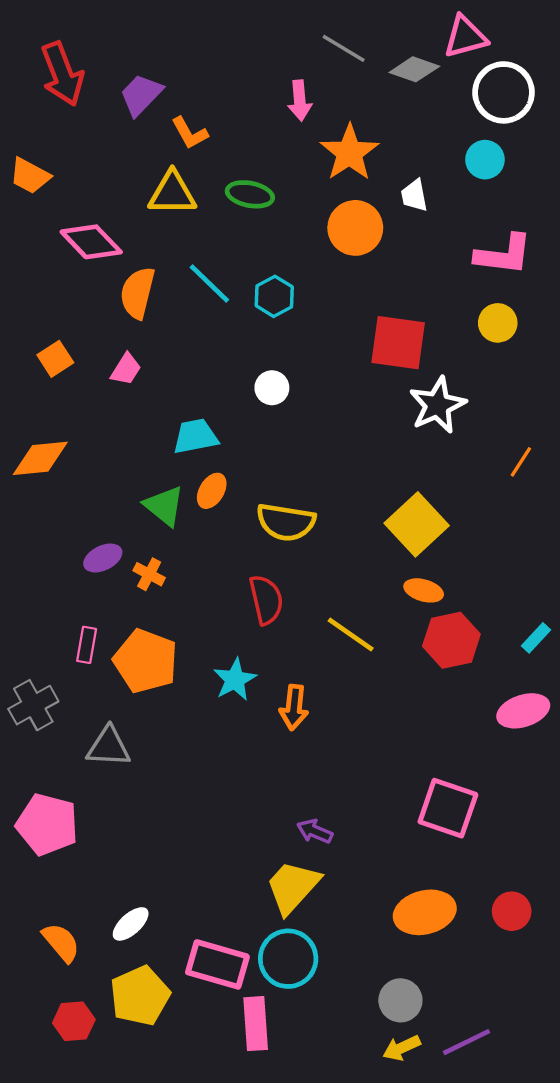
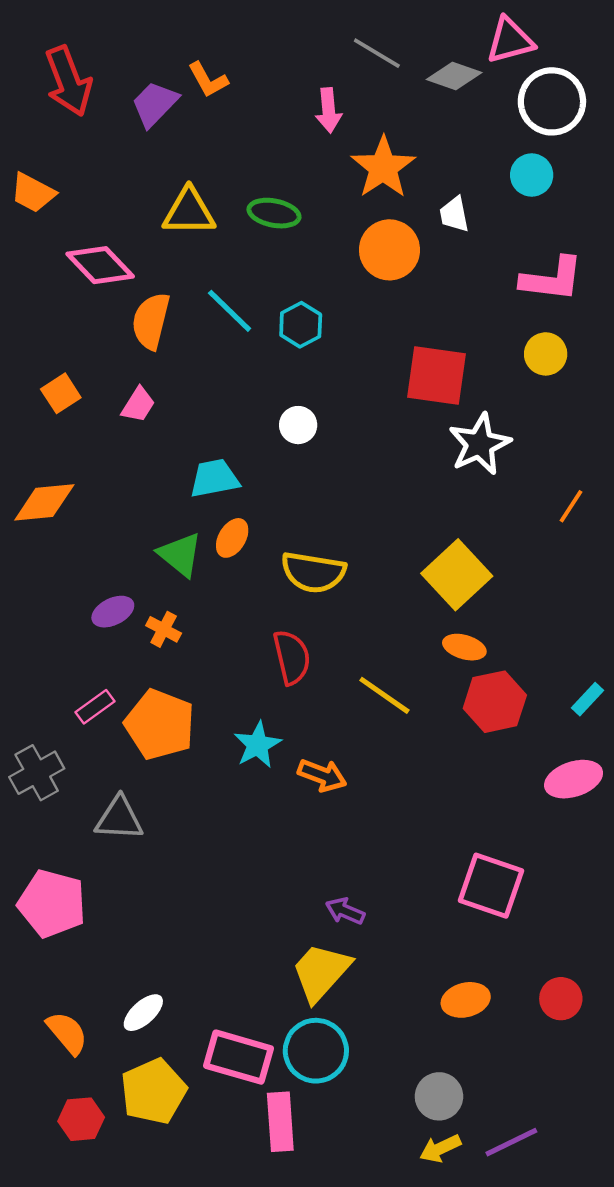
orange L-shape: (190, 133) -> (208, 80), moved
pink rectangle: (87, 645) -> (95, 707), turned 44
orange arrow: (294, 707) -> (322, 775), turned -75
orange ellipse: (425, 912) -> (466, 1000), size x0.7

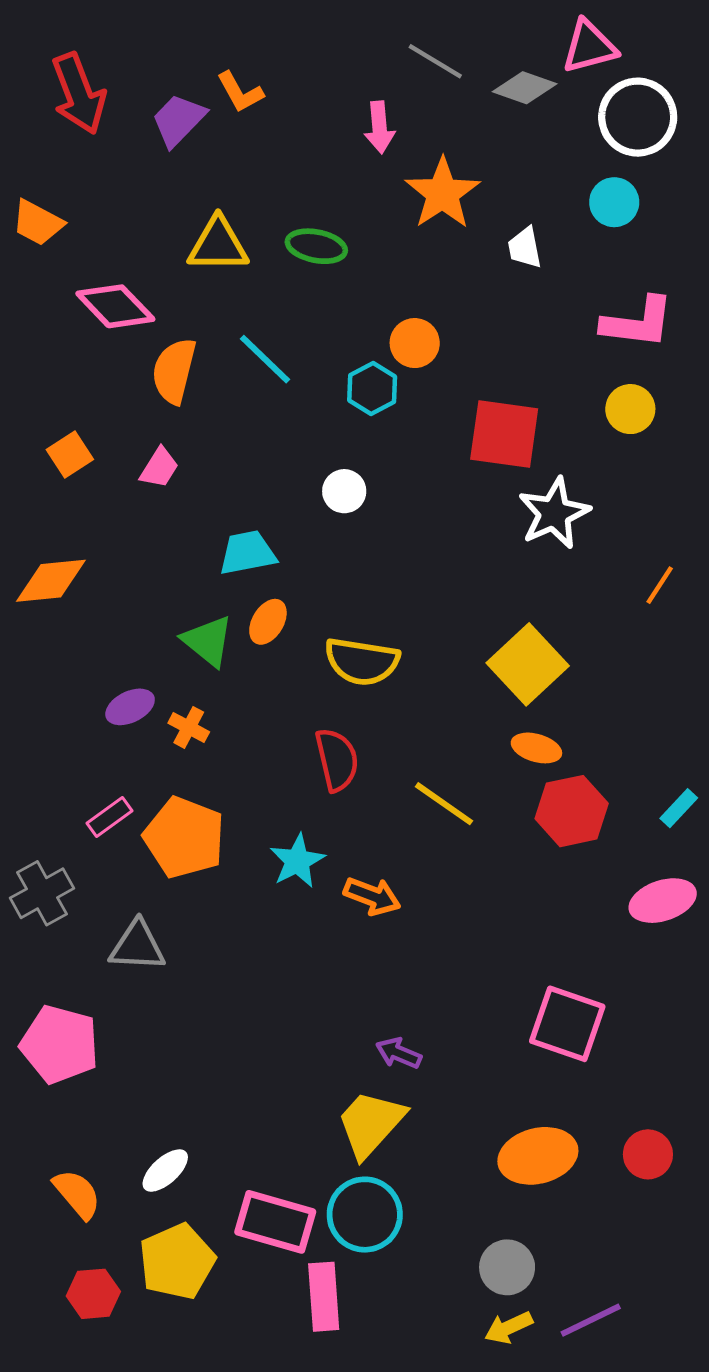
orange circle: (389, 250) -> (415, 343), moved, size x0.7
cyan hexagon: (301, 325) -> (372, 389), moved
orange ellipse: (466, 1000) -> (538, 1156), size x1.4

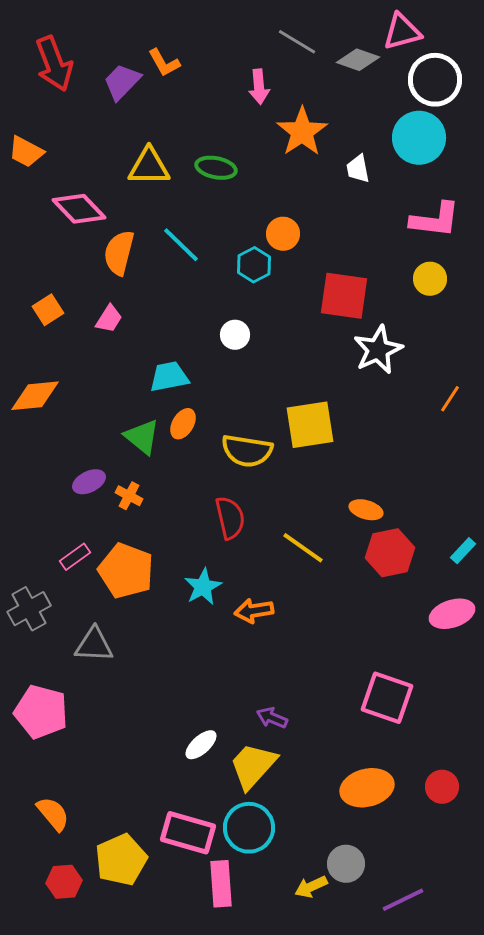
cyan circle: (614, 202) -> (419, 138), size x1.6
yellow square: (528, 664) -> (310, 425), moved, turned 34
orange arrow: (372, 896) -> (254, 611), turned 150
white ellipse: (165, 1171) -> (201, 745), moved
yellow arrow: (509, 1328) -> (311, 887), moved

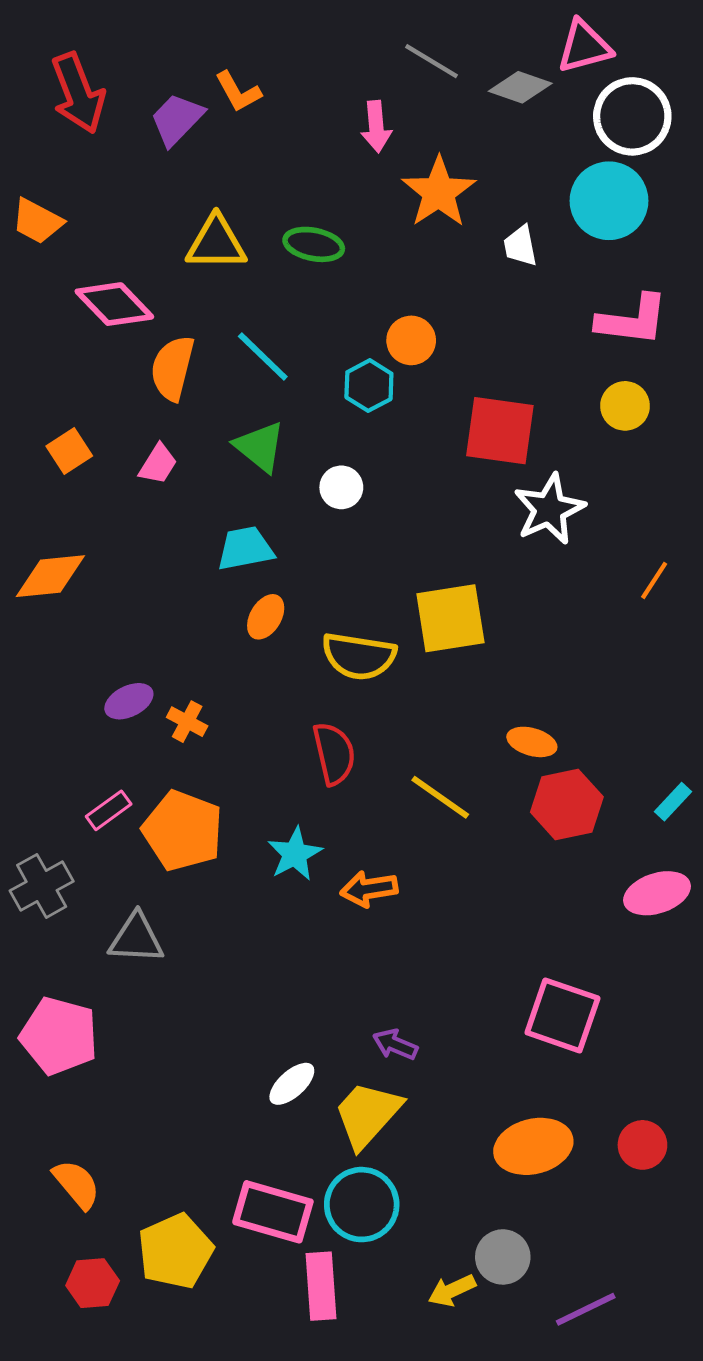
green triangle: (142, 437) -> (260, 447), moved

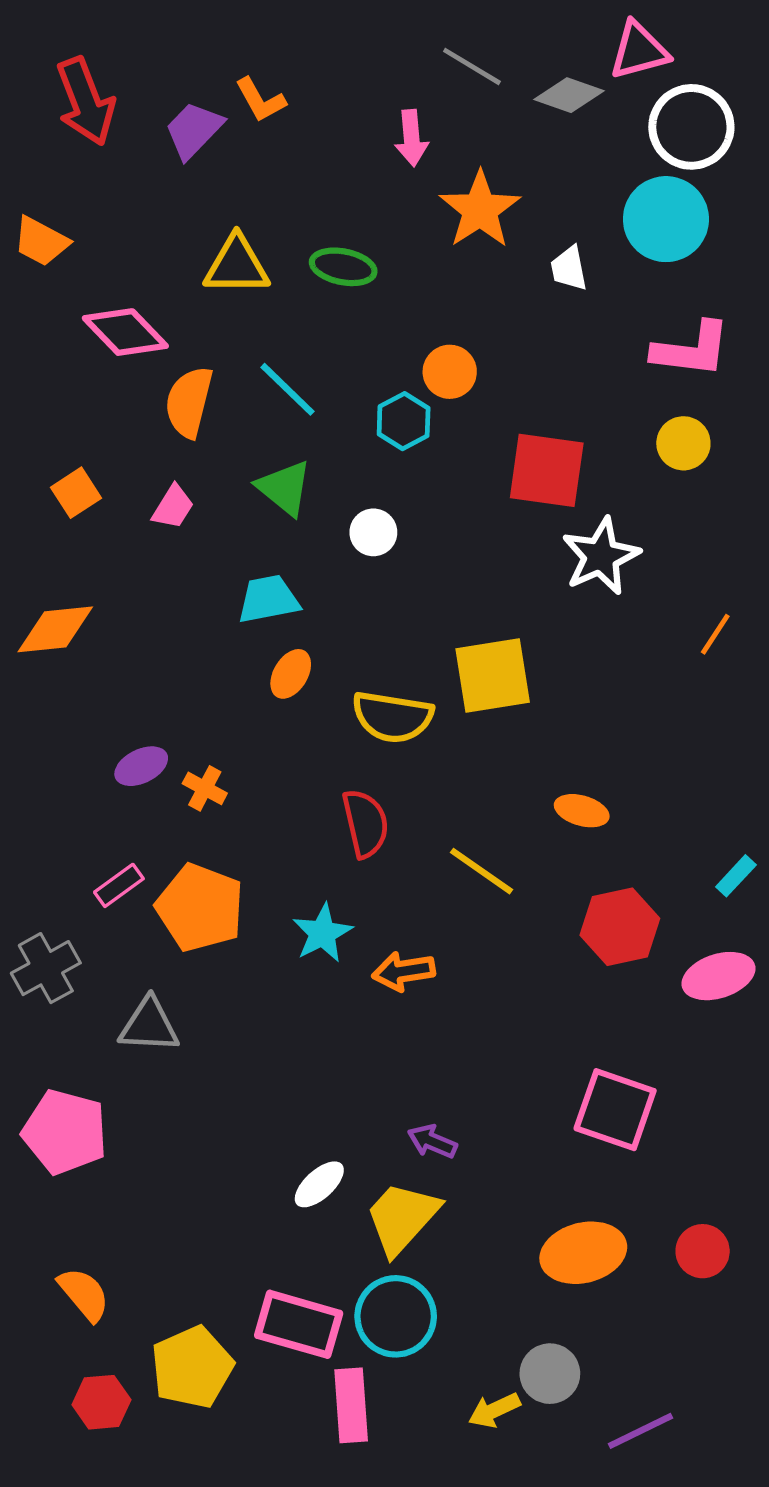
red hexagon: (567, 805) -> (620, 927), moved

